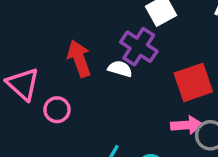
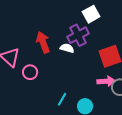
purple cross: (139, 47) -> (78, 35), turned 30

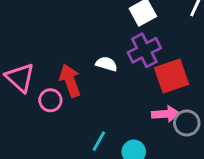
purple cross: (78, 35) -> (144, 50), moved
red arrow: (43, 42) -> (70, 81), moved

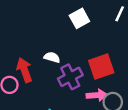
purple cross: (144, 50) -> (70, 77), moved

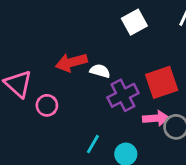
red arrow: (24, 70) -> (71, 62), moved, turned -85

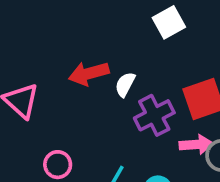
white semicircle: (100, 71) -> (125, 84), turned -78
pink circle: (47, 105) -> (58, 165), moved

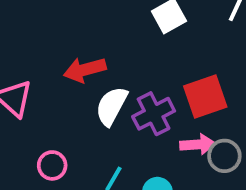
white semicircle: (125, 84) -> (111, 106), moved, size x1.5

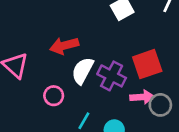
purple cross: (154, 114) -> (112, 76), turned -36
pink circle: (52, 165) -> (54, 96), moved

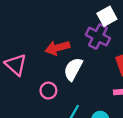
purple cross: (112, 76) -> (98, 37), moved

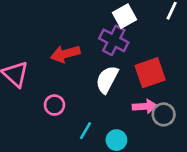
white semicircle: (73, 69) -> (107, 79), moved

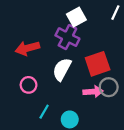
pink circle: (54, 105) -> (29, 85), moved
gray circle: (164, 114) -> (109, 87), moved

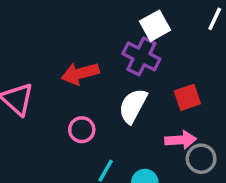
red square: (98, 64) -> (187, 97), size x0.7
gray circle: (109, 87) -> (201, 159), moved

